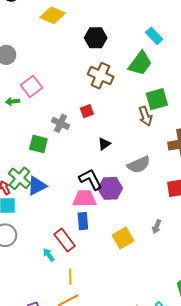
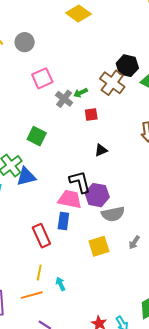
black hexagon: (96, 38) -> (127, 66), moved
green arrow: (13, 101) -> (81, 93), moved, turned -32
gray cross: (60, 123) -> (64, 99), moved
gray semicircle: (139, 165) -> (113, 214), moved
cyan arrow: (49, 255) -> (60, 284), moved

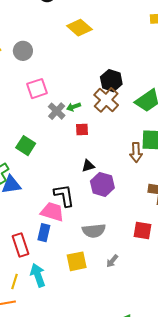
black hexagon: (127, 66) -> (111, 81), moved
purple hexagon: (97, 195) -> (102, 184), moved
cyan arrow: (60, 284) -> (38, 275), moved, size x1.6

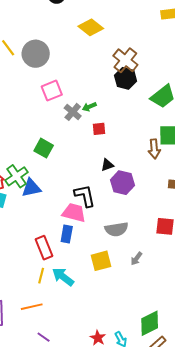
gray circle: (23, 51) -> (36, 54), size x1.4
brown cross: (106, 100) -> (125, 60), moved
cyan arrow: (38, 275) -> (63, 277), turned -30
yellow line: (15, 282) -> (41, 276), moved

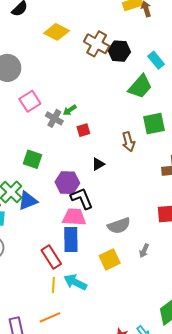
brown cross: (125, 60) -> (97, 44), moved
black hexagon: (126, 78) -> (119, 51), moved
brown arrow: (154, 149) -> (128, 142), moved
purple hexagon: (122, 183) -> (67, 183), moved
blue rectangle: (67, 234) -> (71, 239), size x1.4

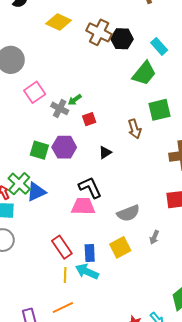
purple hexagon: (67, 183) -> (64, 147), moved
blue rectangle: (71, 239) -> (90, 253), moved, size x0.7

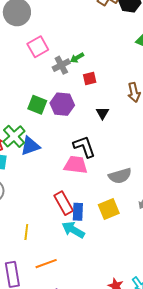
gray cross: (60, 108) -> (61, 65), turned 30
black triangle: (105, 152) -> (102, 113), turned -32
red rectangle: (62, 247) -> (64, 203), moved
yellow line: (65, 275) -> (26, 232), moved

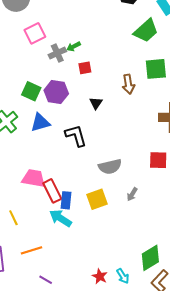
blue triangle: (30, 146) -> (40, 123), moved
pink trapezoid: (76, 165) -> (34, 178), moved
yellow line: (26, 232) -> (13, 218), turned -35

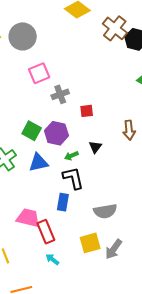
green arrow: (74, 46) -> (71, 156), moved
gray arrow: (132, 194) -> (114, 249), moved, size x1.5
blue rectangle: (66, 200) -> (63, 202), moved
cyan arrow: (60, 218) -> (52, 259), size x0.6

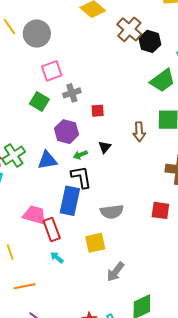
green square: (32, 131) -> (39, 102), moved
blue rectangle: (63, 202) -> (70, 201), size x1.6
gray arrow: (114, 249) -> (115, 272), moved

